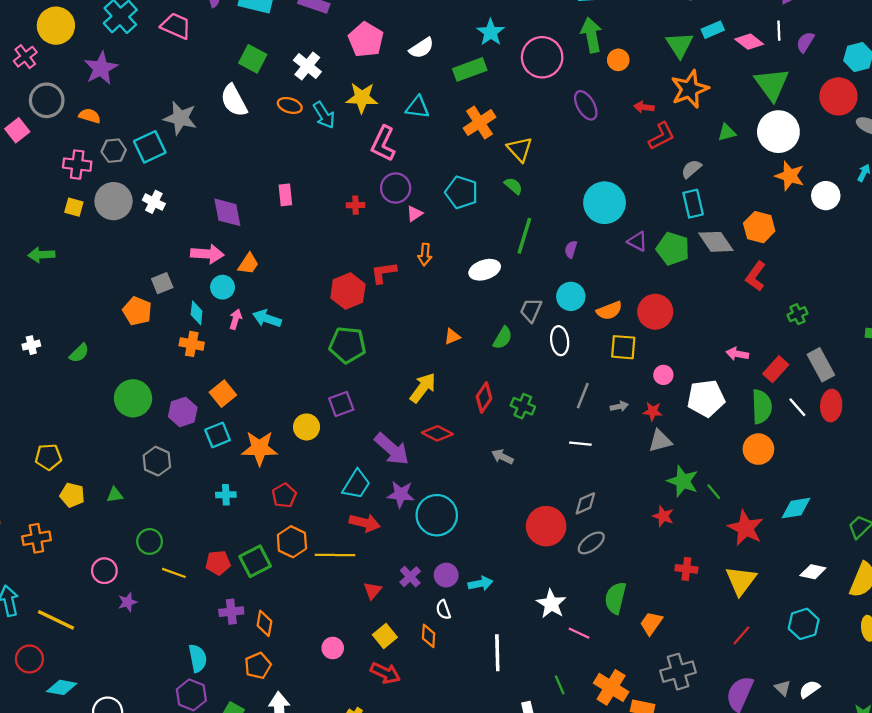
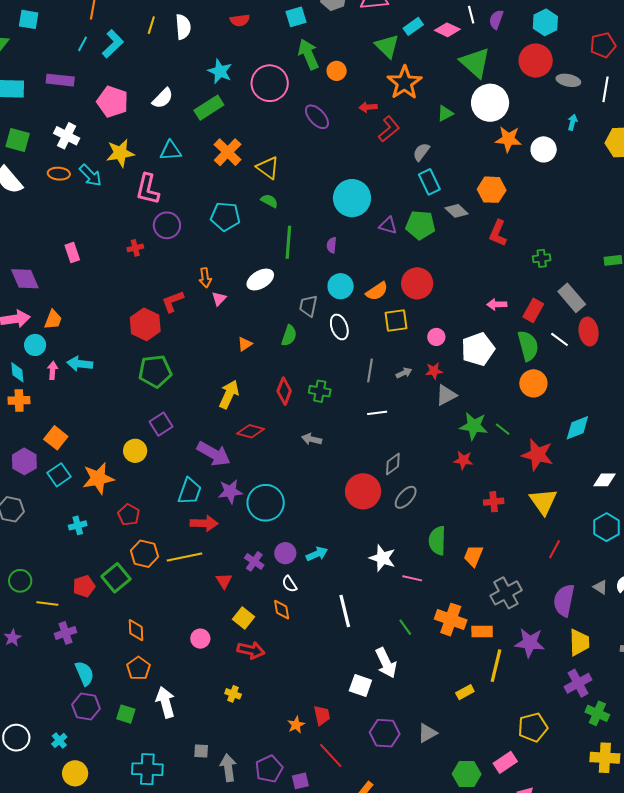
pink triangle: (414, 214) -> (219, 299), moved
gray diamond: (716, 242) -> (457, 211), size x0.7
green cross: (798, 314) -> (542, 258), turned 30
purple cross: (231, 612) -> (65, 633), moved

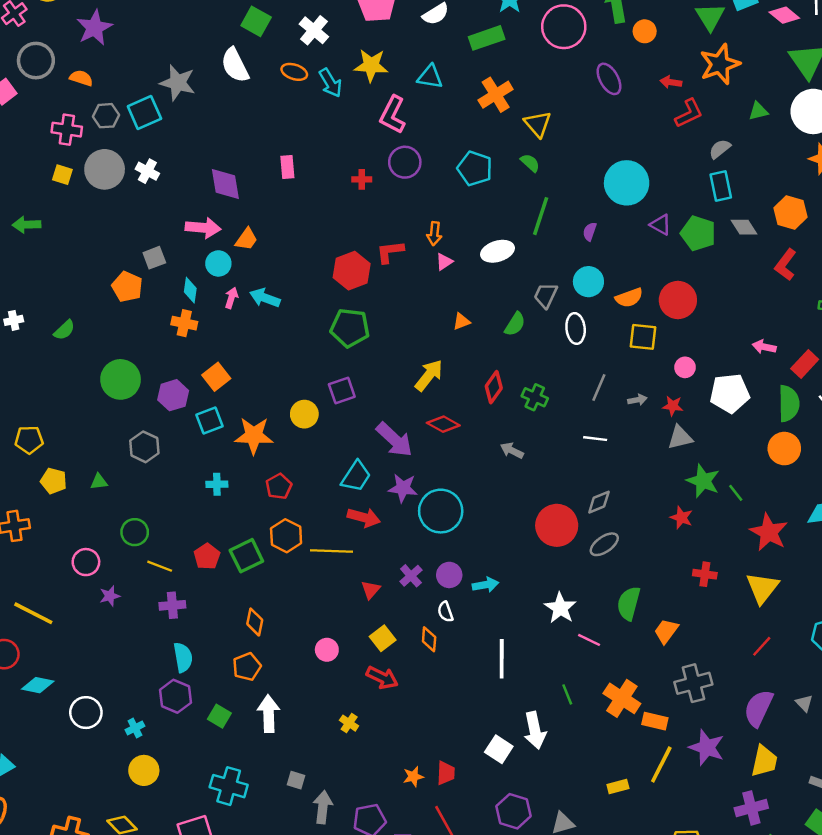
red pentagon: (84, 586) -> (207, 556), turned -30

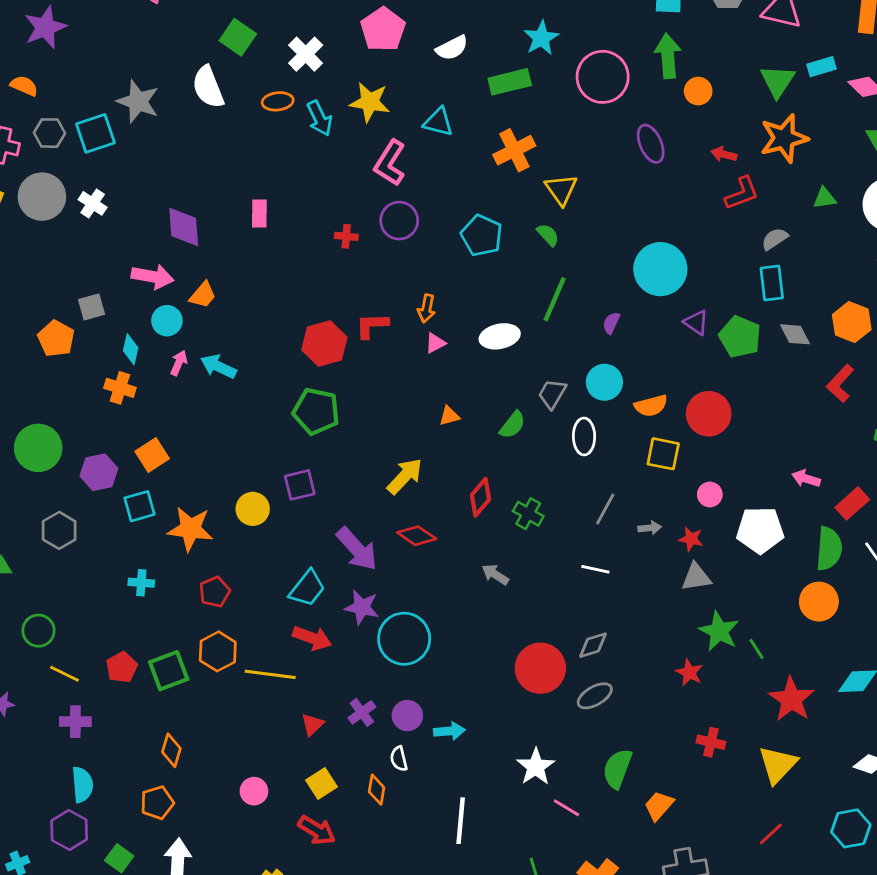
orange ellipse: (294, 72) -> (278, 101), turned -30

